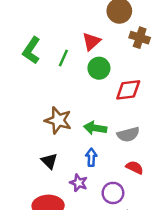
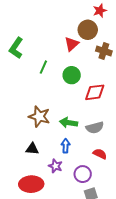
red triangle: (91, 41) -> (72, 44), moved
green L-shape: (31, 50) -> (16, 48), moved
black triangle: (49, 161) -> (32, 149), turned -40

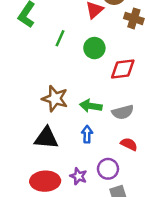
black triangle: (32, 149) -> (46, 138), size x1.5
purple star: (55, 166) -> (78, 176), moved

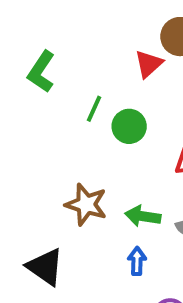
green circle: (94, 48) -> (129, 126), moved
black triangle: (46, 138) -> (45, 267), moved, turned 30

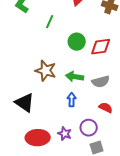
green circle: (129, 126) -> (77, 42), moved

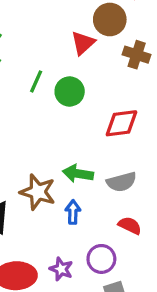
green circle: (77, 42) -> (70, 91), moved
brown star: (46, 71) -> (38, 192), moved

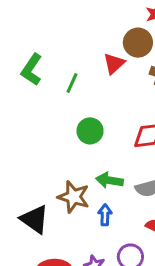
green line: (36, 81) -> (72, 83), moved
green circle: (70, 91) -> (90, 131), moved

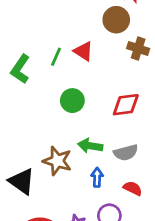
red triangle: (114, 64) -> (83, 51), moved, turned -45
green L-shape: (32, 70) -> (20, 69), moved
blue arrow: (105, 215) -> (97, 177), moved

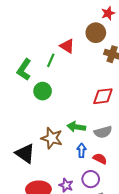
red triangle: (83, 51) -> (67, 46), moved
green circle: (72, 101) -> (43, 91), moved
red semicircle: (133, 188) -> (100, 159), moved

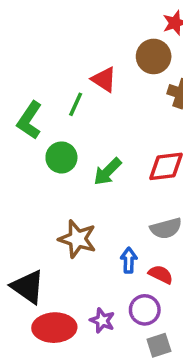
green arrow: (76, 127) -> (108, 172), moved, turned -54
black triangle: (25, 154) -> (28, 287), moved

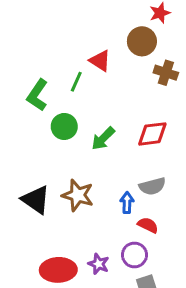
blue arrow: (129, 260) -> (127, 203), moved
black triangle: (28, 287) -> (36, 200), moved

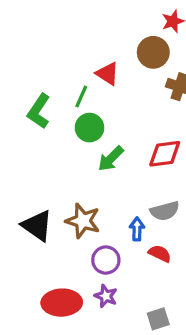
green circle: (64, 126) -> (89, 128), moved
purple circle: (134, 255) -> (106, 260), moved

